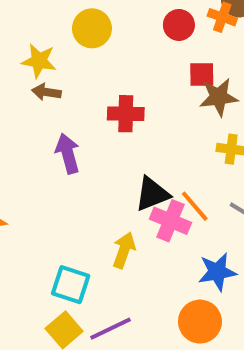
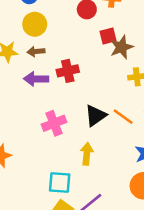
brown arrow: (46, 92) -> (36, 51), moved
purple arrow: (68, 153) -> (36, 79), moved, turned -60
pink cross: (170, 221) -> (54, 123), moved, turned -30

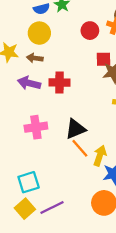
orange line: (123, 117) -> (80, 148), moved
yellow arrow: (87, 154) -> (100, 156), moved
cyan square: (60, 182) -> (29, 182), turned -35

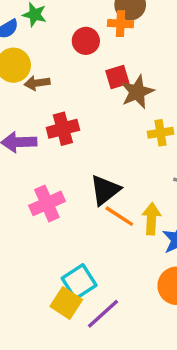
brown arrow: (35, 58) -> (37, 83), moved
cyan square: (29, 182) -> (79, 282), moved
yellow square: (25, 209) -> (66, 303), moved

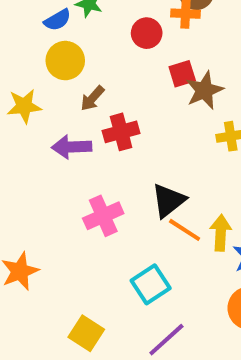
brown arrow: (37, 83) -> (92, 98), moved, turned -40
cyan square: (79, 282) -> (151, 284), moved
yellow square: (66, 303) -> (86, 333), moved

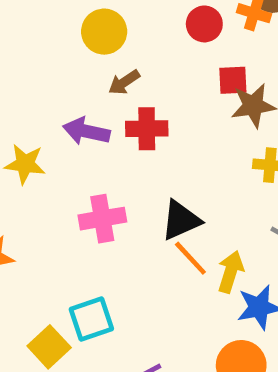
yellow star: (24, 106) -> (25, 164), moved
cyan square: (151, 284) -> (91, 319), moved

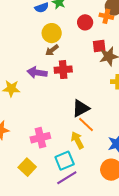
yellow circle: (104, 32) -> (52, 33), moved
pink cross: (102, 219) -> (40, 138), moved
yellow arrow: (231, 272) -> (77, 140), moved, turned -42
cyan square: (91, 319) -> (65, 161), moved

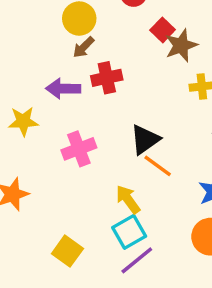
red square: (99, 46) -> (163, 30), turned -32
pink cross: (40, 138) -> (79, 149), moved
yellow arrow: (77, 140) -> (128, 199), moved

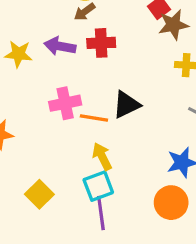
yellow star: (23, 121) -> (18, 54), moved
orange line: (158, 166) -> (94, 118), moved, turned -36
purple line: (137, 260) -> (101, 213), turned -68

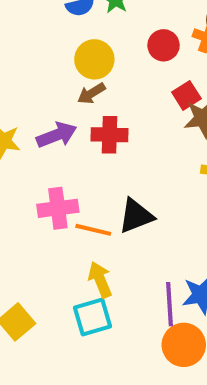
purple arrow: (60, 46) -> (57, 135), turned 144
purple line: (101, 213) -> (170, 304), moved

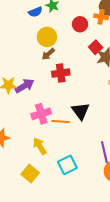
purple arrow: (57, 135) -> (25, 86), moved
black triangle: (136, 216) -> (81, 111), turned -36
yellow arrow: (100, 280) -> (40, 146), moved

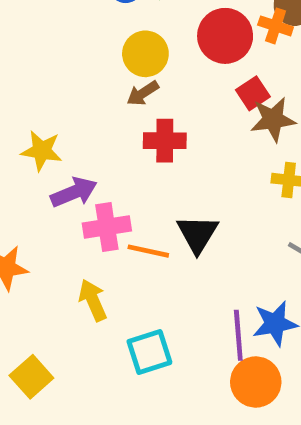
red circle: (80, 24) -> (225, 36), size x1.5
purple arrow: (25, 86) -> (74, 192), moved
yellow square: (30, 174) -> (31, 377), moved

